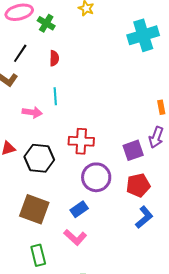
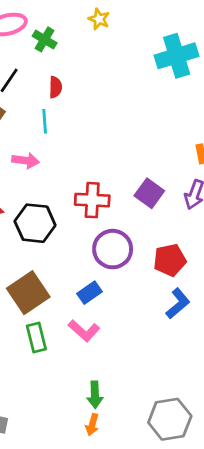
cyan line: (55, 96) -> (45, 121), moved
purple square: (133, 150) -> (149, 193), moved, turned -35
brown square: (34, 209) -> (28, 293), turned 36
green rectangle: (38, 255) -> (36, 338), moved

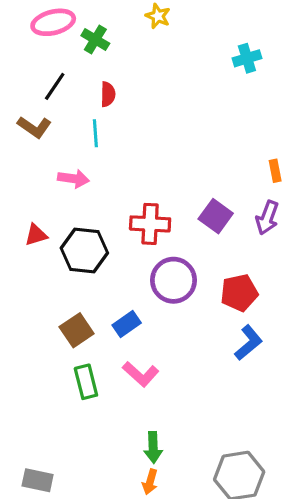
cyan cross: (177, 56) -> (247, 58), size x0.6
brown square: (28, 293) -> (77, 330), size x0.7
blue rectangle: (89, 293) -> (127, 324), moved

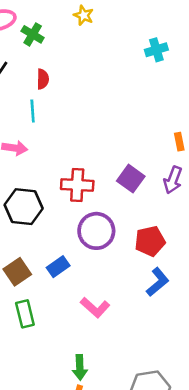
pink L-shape: (141, 374) -> (95, 307), moved

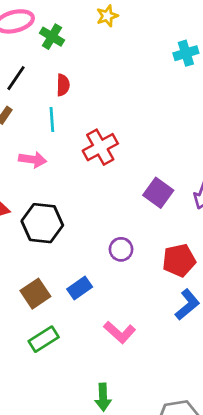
yellow star: (84, 15) -> (107, 16), turned 30
red cross: (77, 185) -> (100, 147), moved, turned -32
purple circle: (96, 231) -> (121, 249), size x0.6
green rectangle: (25, 314) -> (44, 339), turned 72

